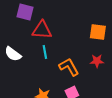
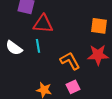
cyan line: (45, 52) -> (38, 46), moved
red star: (97, 61) -> (98, 55), size x1.5

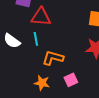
orange L-shape: (70, 61) -> (53, 58), moved, turned -45

